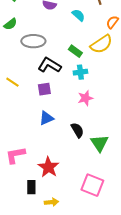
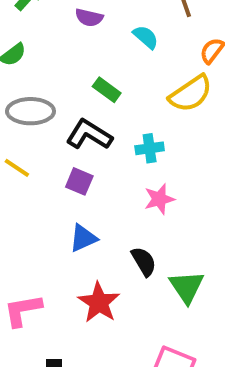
gray ellipse: (33, 41) -> (31, 111), moved
green rectangle: (75, 51) -> (107, 90), moved
purple square: (44, 89) -> (79, 181), turned 32
red star: (48, 167) -> (99, 302), moved

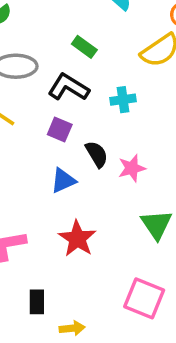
pink star: (159, 199) -> (132, 168), moved
black semicircle: (144, 261) -> (97, 154), moved

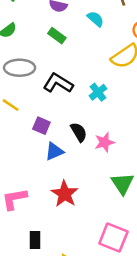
green rectangle: (84, 47) -> (57, 36), moved
cyan cross: (123, 100) -> (98, 92), turned -30
purple square: (60, 130) -> (41, 126), moved

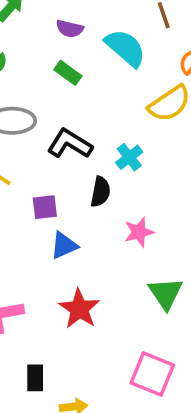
cyan semicircle: (95, 19) -> (125, 48), size x1.6
purple square: (41, 126) -> (45, 207), turned -30
black semicircle: (79, 132) -> (100, 192), moved, turned 42

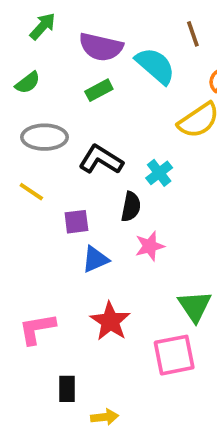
purple semicircle: (70, 29) -> (101, 47), size x1.6
green rectangle: (68, 73) -> (99, 90), turned -64
pink star: (139, 232) -> (150, 246), moved
pink square: (152, 374) -> (174, 355), moved, turned -33

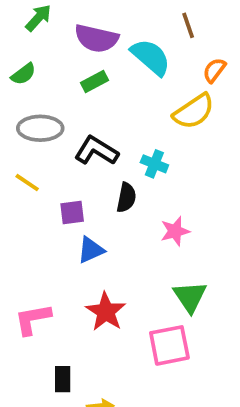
cyan cross: (159, 173) -> (154, 164), turned -30
pink star: (150, 246) -> (175, 231), moved

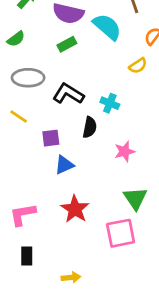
yellow semicircle: (194, 111) -> (138, 66), size x0.6
black rectangle: (63, 379) -> (27, 256), moved

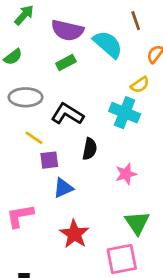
cyan cross: (110, 103) -> (125, 113), moved, size x1.5
yellow line: (19, 117) -> (34, 138), moved
pink L-shape: (23, 214) -> (20, 216), moved

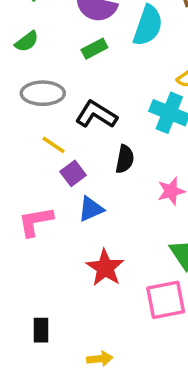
cyan semicircle: (108, 44) -> (148, 25), turned 68
purple square: (49, 160) -> (73, 173), turned -30
pink L-shape: (20, 216) -> (36, 221), moved

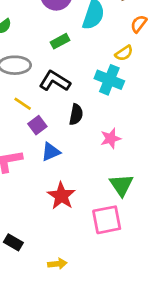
green rectangle: (94, 49) -> (60, 41), moved
black rectangle: (41, 330) -> (13, 242), turned -60

